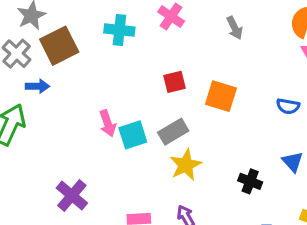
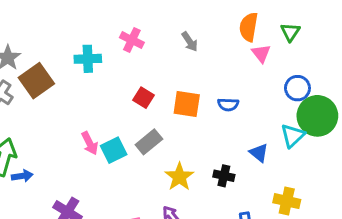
red square: (174, 82) -> (144, 98), turned -36
blue arrow: (37, 86) -> (22, 176), moved
blue semicircle: (288, 106) -> (228, 105), moved
yellow star: (186, 165) -> (179, 177), moved

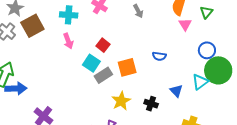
orange square: (187, 104) -> (127, 67), moved, turned -30
pink arrow: (90, 143) -> (68, 41), moved
cyan square: (114, 150) -> (91, 63), moved, turned -36
blue arrow: (22, 176) -> (16, 89), size x1.5

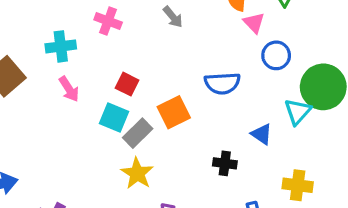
blue circle: (207, 50) -> (276, 55), moved
blue semicircle: (159, 56) -> (222, 83), size x1.5
yellow star: (121, 101) -> (137, 173), moved

